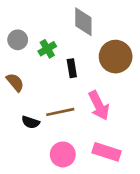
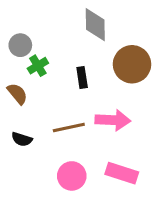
green cross: (47, 49) -> (38, 66), moved
pink arrow: (99, 106) -> (113, 120), turned -60
black semicircle: (31, 122) -> (22, 139), moved

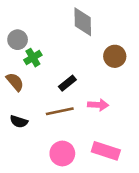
brown circle: (132, 64) -> (115, 56), size x0.7
black rectangle: (82, 77) -> (67, 83), moved, turned 60
pink arrow: (113, 120) -> (98, 105), size x0.7

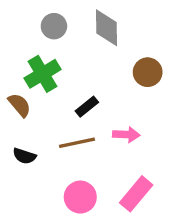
gray circle: (18, 40) -> (54, 26), moved
green cross: (33, 58) -> (42, 74), size x1.5
pink rectangle: (106, 151) -> (136, 194), turned -68

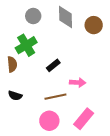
brown circle: (148, 72) -> (94, 25), moved
brown semicircle: (19, 105) -> (12, 64), turned 35
brown line: (77, 143) -> (55, 97), moved

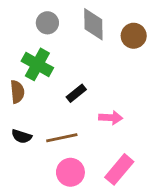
green cross: (26, 45) -> (37, 64), turned -30
brown line: (55, 97) -> (62, 138), moved

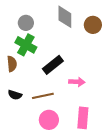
gray circle: (47, 23) -> (26, 23), moved
black rectangle: (76, 93) -> (53, 65), size x1.5
pink rectangle: (119, 169) -> (83, 118), turned -35

